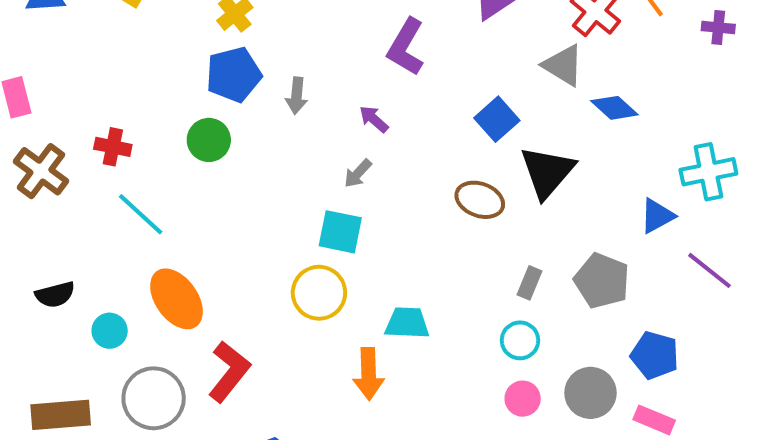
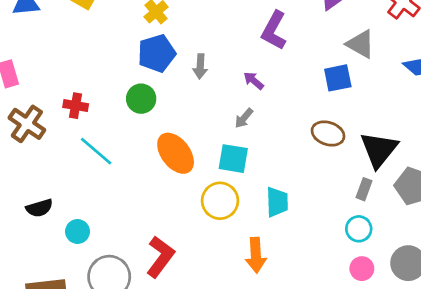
gray triangle: (563, 65) -> (361, 44), moved
blue square: (497, 119) -> (338, 78), turned 32
black triangle: (547, 172) -> (379, 150), moved
orange ellipse: (177, 299) -> (176, 153), moved
cyan trapezoid: (407, 323) -> (277, 202), moved, turned 88

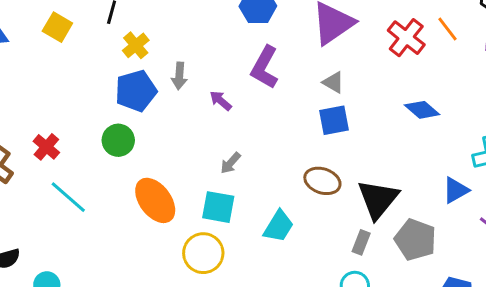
gray triangle: (361, 44) -> (333, 82), moved, size x0.7
gray arrow: (200, 66) -> (179, 76), moved
purple arrow: (254, 81) -> (221, 101), moved
red cross: (76, 106) -> (46, 147), turned 30
cyan trapezoid: (277, 202) -> (279, 226), moved, turned 32

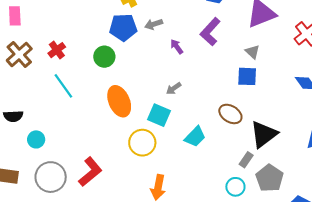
gray arrow: (179, 76) -> (154, 24), turned 54
gray pentagon: (415, 240) -> (269, 178), moved

